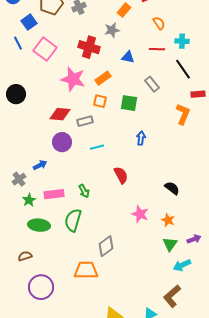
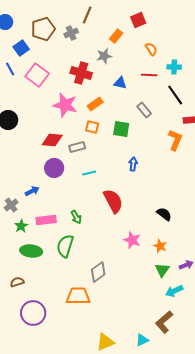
red semicircle: (121, 175) -> (113, 201), size x1.4

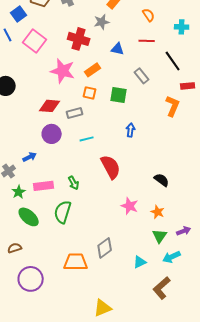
cyan cross: (174, 67) -> (182, 27), moved
green ellipse: (31, 251) -> (29, 217), turned 35
gray diamond: (98, 272) -> (105, 248), moved
cyan triangle: (142, 340) -> (140, 262), moved

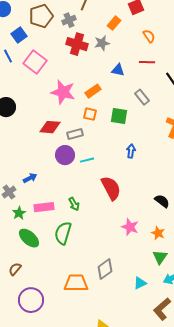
red cross: (79, 39) -> (77, 44), moved
purple circle: (52, 134) -> (65, 155), moved
brown semicircle: (15, 248) -> (15, 269), turned -32

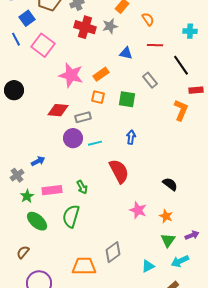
orange semicircle: (149, 36) -> (148, 19), moved
blue arrow: (131, 151) -> (131, 137), moved

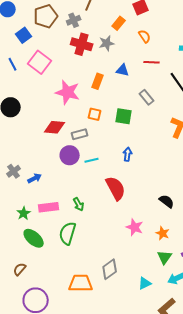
blue line: (16, 39) -> (13, 64), moved
orange rectangle: (101, 74) -> (98, 81), moved, turned -35
gray cross: (17, 175) -> (14, 171), moved

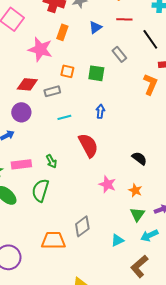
blue triangle: (123, 70) -> (95, 27), turned -48
orange rectangle: (98, 81) -> (62, 32), moved
purple circle: (70, 155) -> (21, 112), moved

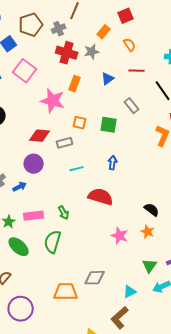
red semicircle: (88, 145) -> (101, 197), turned -45
orange star: (135, 190) -> (148, 232), moved
gray diamond: (82, 226) -> (95, 278), turned 35
brown L-shape: (139, 266) -> (120, 318), moved

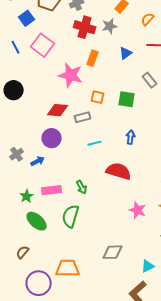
orange semicircle: (130, 45) -> (148, 19), turned -104
orange trapezoid: (66, 292) -> (68, 268), moved

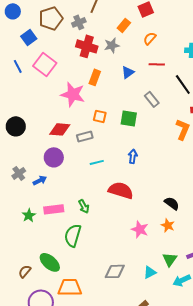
black circle: (14, 90) -> (16, 126), moved
green ellipse: (37, 221) -> (50, 262), moved
cyan triangle: (148, 266) -> (150, 272), moved

